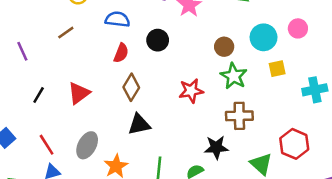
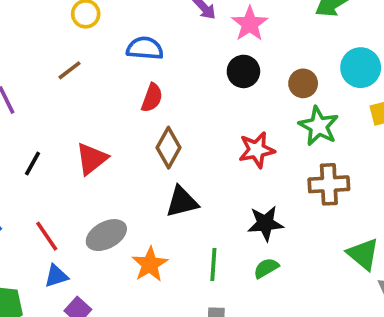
black circle: (158, 40) -> (243, 71), moved
gray ellipse: (87, 145) -> (106, 235), turned 36
black star: (216, 147) -> (265, 223), moved

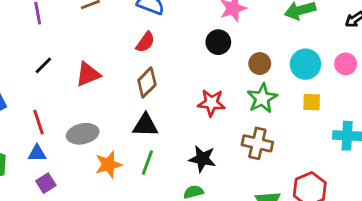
green line: (213, 264) -> (147, 163), moved

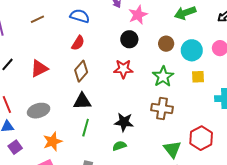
brown circle: (260, 64) -> (166, 44), moved
red star: (211, 103) -> (123, 69), moved
orange star: (109, 165) -> (53, 142), moved

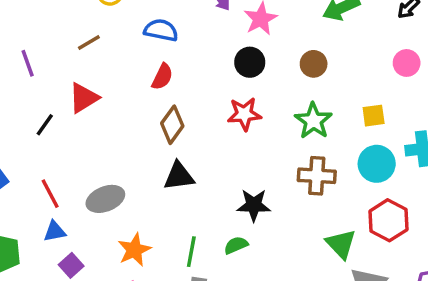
cyan circle: (192, 50) -> (377, 164), moved
red triangle: (39, 68) -> (84, 98), moved
green line: (86, 128) -> (191, 252), moved
green semicircle: (119, 146) -> (236, 245), moved

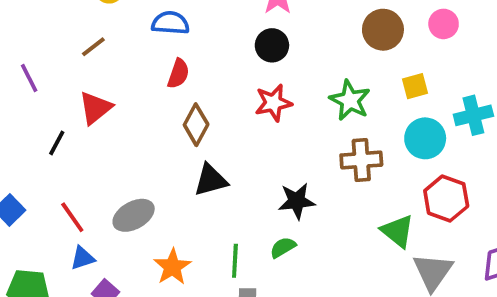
brown circle: (314, 64) -> (383, 30), moved, size x1.4

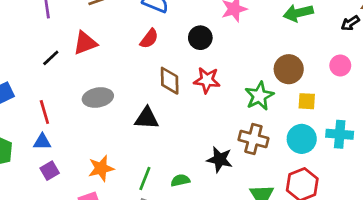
brown circle: (383, 30) -> (289, 69), moved
black circle: (272, 45) -> (200, 38), moved
brown diamond: (196, 125) -> (170, 81), moved, turned -48
black star: (297, 201) -> (220, 159), moved
gray ellipse: (134, 215) -> (98, 98), moved

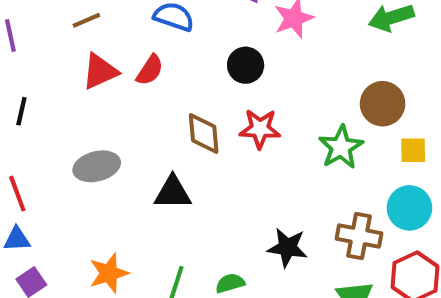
red semicircle: (149, 39) -> (150, 70), moved
red triangle: (85, 43) -> (100, 71), moved
black line: (51, 58) -> (21, 111), turned -30
brown cross: (253, 139) -> (359, 236), moved

